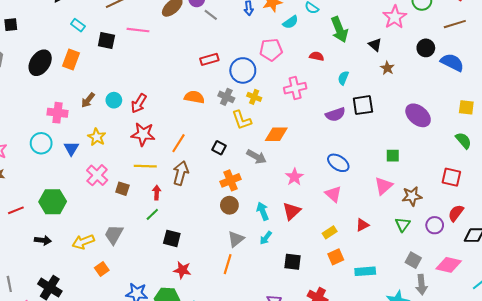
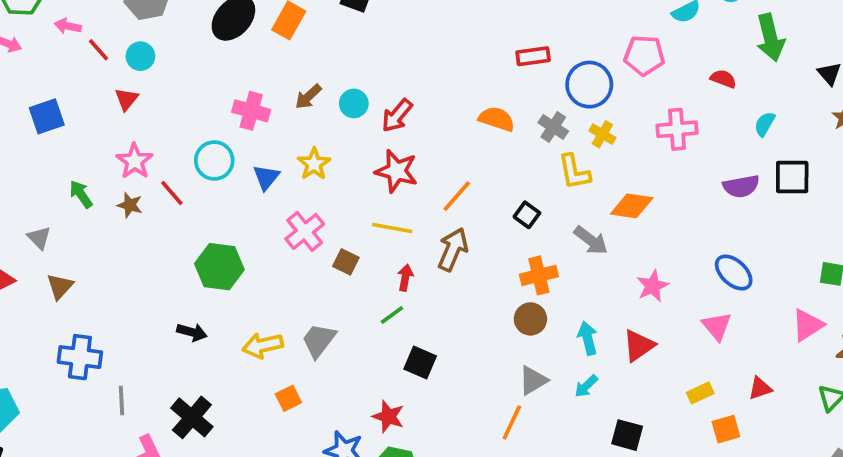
red line: (16, 210) -> (172, 193), moved, turned 63
orange square: (336, 257) -> (726, 429), moved
red star: (182, 270) -> (388, 417), moved

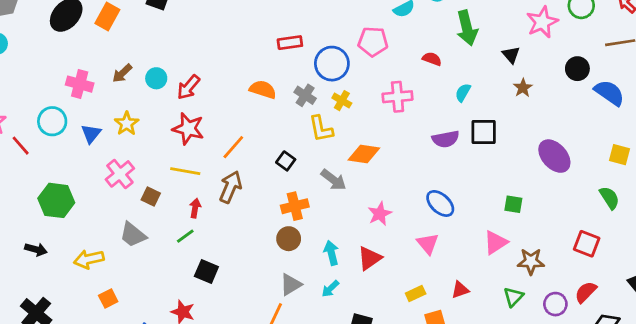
gray trapezoid: (319, 340) -> (133, 235), moved, turned -88

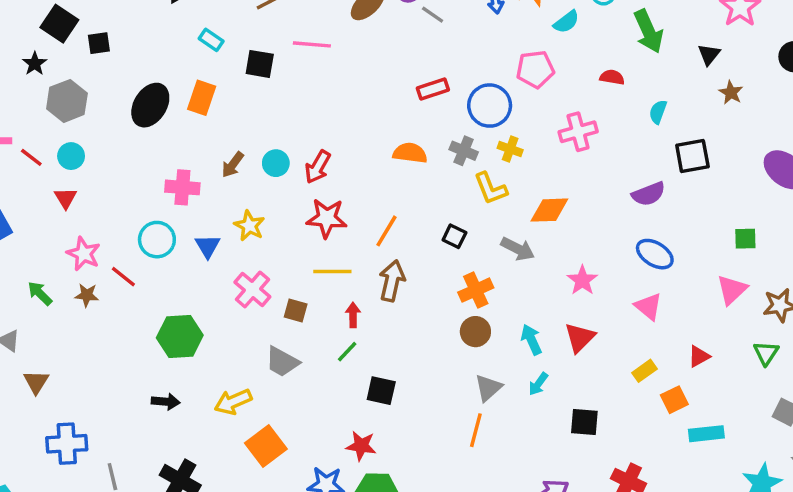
black triangle: (511, 55) -> (709, 54), turned 30
purple semicircle: (446, 139) -> (649, 194), moved
orange square: (108, 299) -> (266, 446), size x1.6

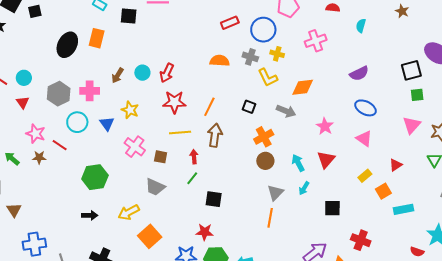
gray hexagon: (67, 101) -> (59, 94), moved
black square: (692, 156) -> (411, 70), moved

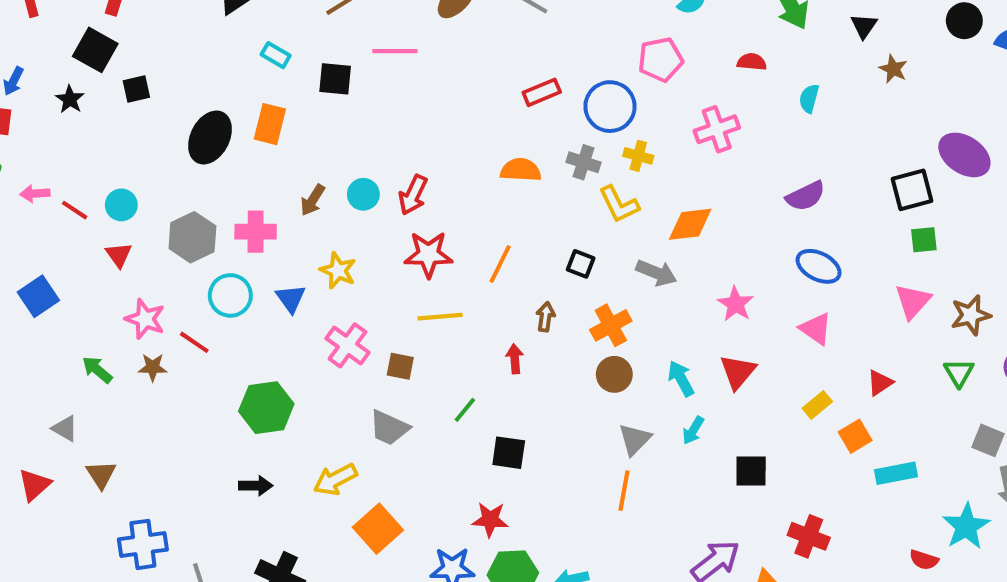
black square: (35, 11) -> (136, 89), moved
brown arrow: (215, 135) -> (545, 317), moved, size x0.6
red arrow: (194, 157) -> (515, 359), moved

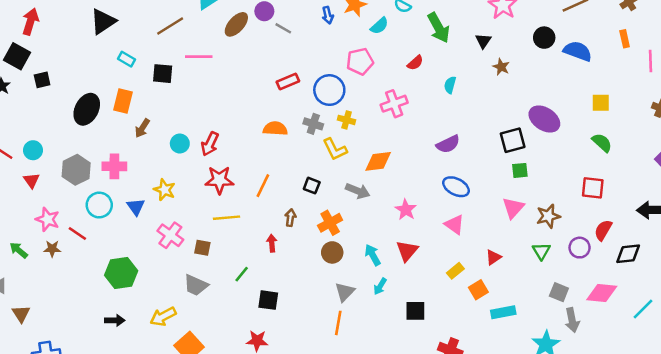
red semicircle: (752, 62) -> (415, 63), turned 133
brown arrow: (313, 200) -> (142, 128), moved

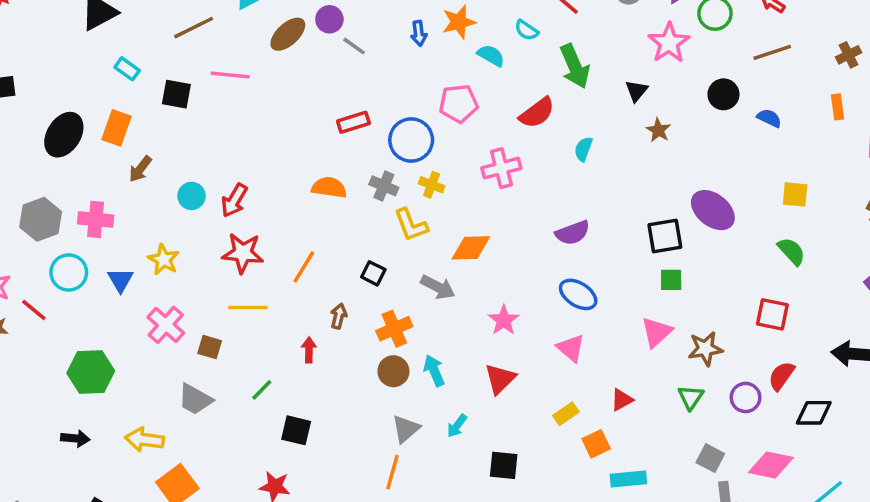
cyan semicircle: (379, 26) -> (491, 55), turned -114
blue semicircle: (578, 51) -> (769, 118), size x0.6
red semicircle: (415, 63) -> (537, 113), size x1.5
cyan arrow: (373, 255) -> (434, 370), moved
yellow arrow: (163, 317) -> (144, 440), turned 30

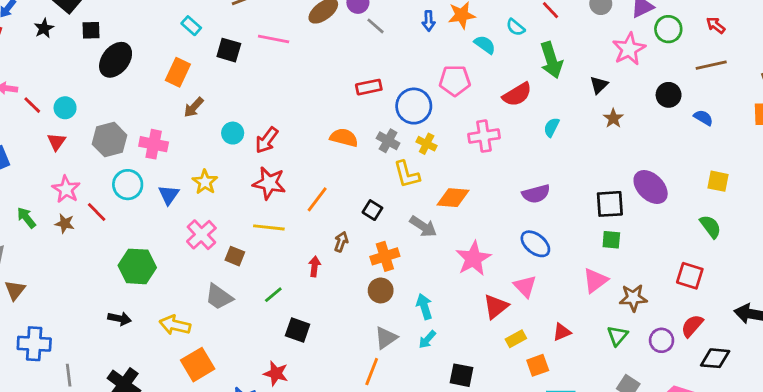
black ellipse: (64, 135) -> (116, 60), moved
pink star: (504, 320) -> (473, 258), size x1.4
cyan arrow: (434, 370) -> (424, 307), moved
red triangle: (500, 379) -> (496, 307), moved

